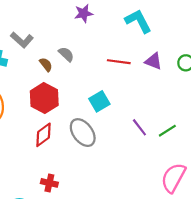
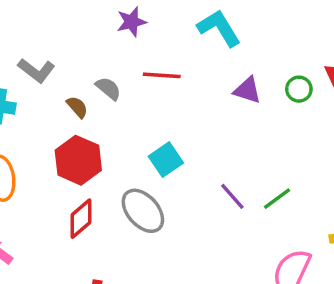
red line: (119, 62) -> (162, 75), moved

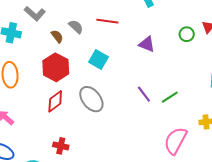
purple triangle: (247, 90) -> (147, 44), moved
cyan square: (166, 160) -> (98, 60), moved, turned -30

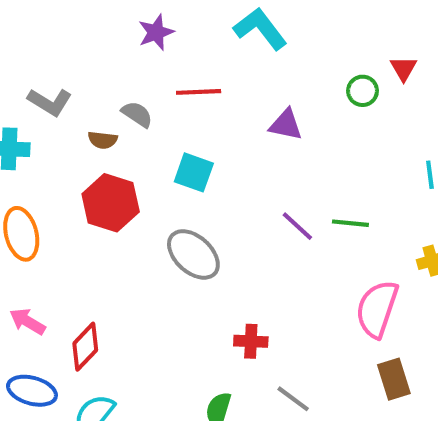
brown semicircle: (57, 36) -> (103, 140), turned 144
green line: (170, 97) -> (350, 223), turned 48
red diamond: (55, 101) -> (85, 347), moved
red cross: (61, 146) -> (251, 341), moved

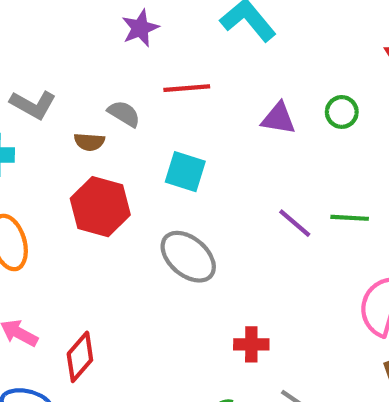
green circle: (363, 91) -> (342, 112), moved

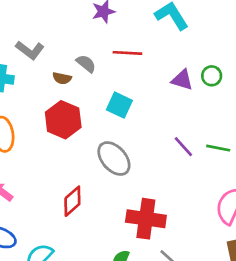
green circle: (342, 112) -> (212, 76), moved
red cross: (251, 344) -> (146, 219), size x1.8
red diamond: (80, 357) -> (72, 201), moved

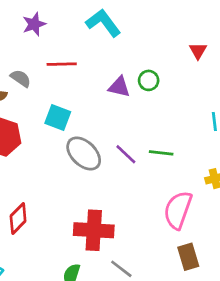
gray ellipse: (114, 159) -> (84, 154), moved

